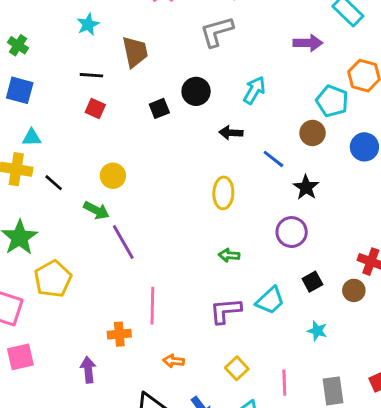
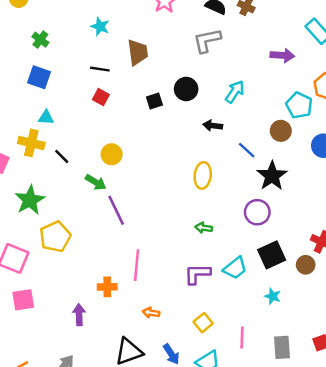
cyan star: (88, 24) -> (100, 26), turned -30
black star: (306, 187) -> (272, 176), size x1.4
black square: (312, 282) -> (272, 255), size x1.6

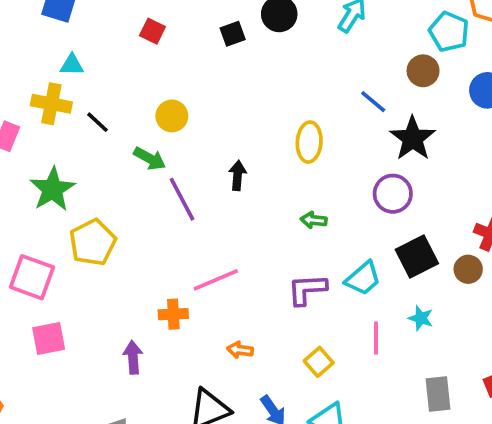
black arrow: (213, 126) -> (238, 175), moved, turned 90
pink line: (137, 265) -> (216, 280), turned 64
pink line: (242, 337) -> (376, 338), moved

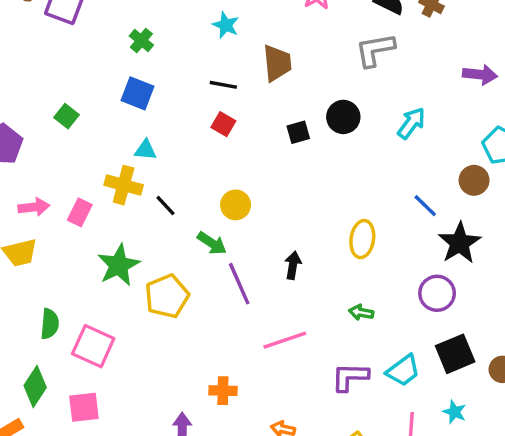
yellow pentagon: (93, 242) -> (167, 296), moved
pink line: (216, 280) -> (285, 340), moved
pink square: (49, 338) -> (84, 407), moved

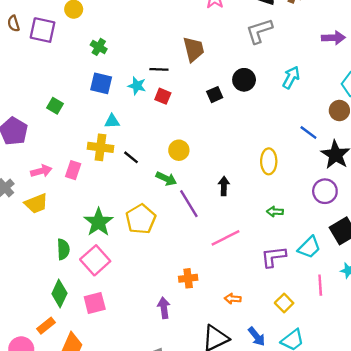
cyan star: (226, 25) -> (137, 86), moved
green star: (119, 265) -> (98, 222), moved
pink square: (93, 346) -> (95, 260), turned 32

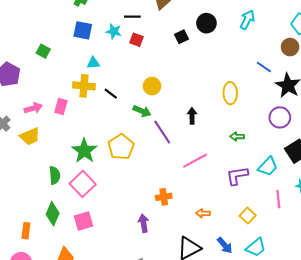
orange rectangle: (46, 326) -> (26, 231), moved, turned -42

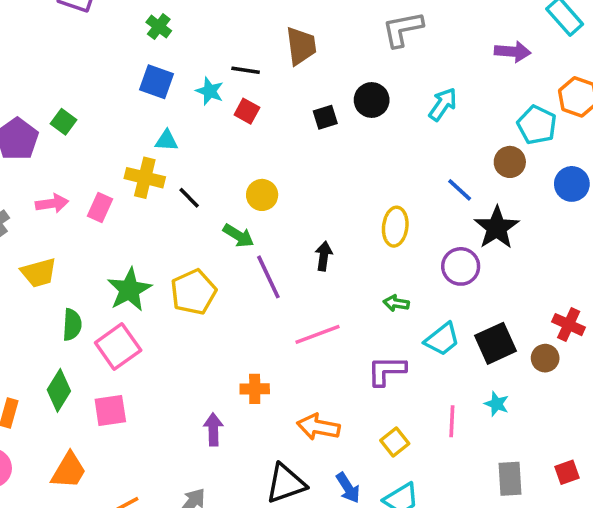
green square: (43, 51) -> (63, 122), moved
purple circle: (280, 117) -> (461, 266), moved
yellow trapezoid: (30, 136) -> (39, 273), moved
cyan trapezoid: (268, 166) -> (442, 339), moved
orange arrow: (203, 213) -> (318, 427), size x1.6

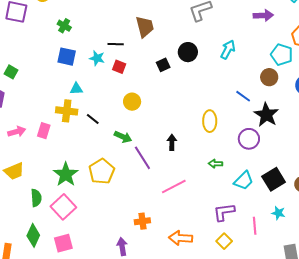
green square: (63, 122) -> (11, 72), moved
yellow circle: (262, 195) -> (132, 102), moved
purple L-shape: (387, 371) -> (224, 212), moved

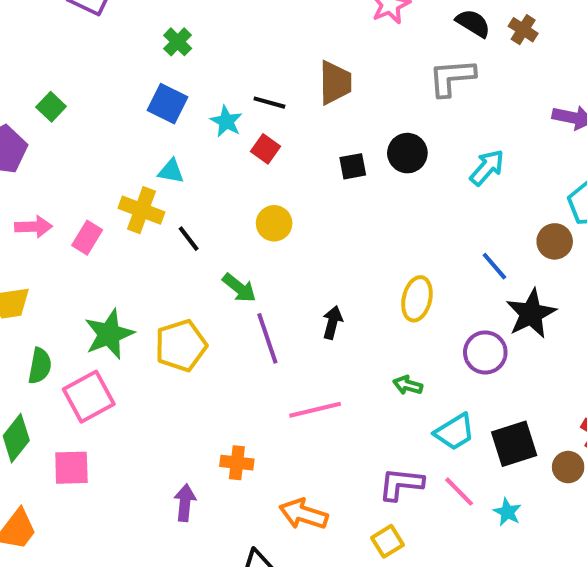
pink line: (255, 226) -> (459, 492), moved, turned -54

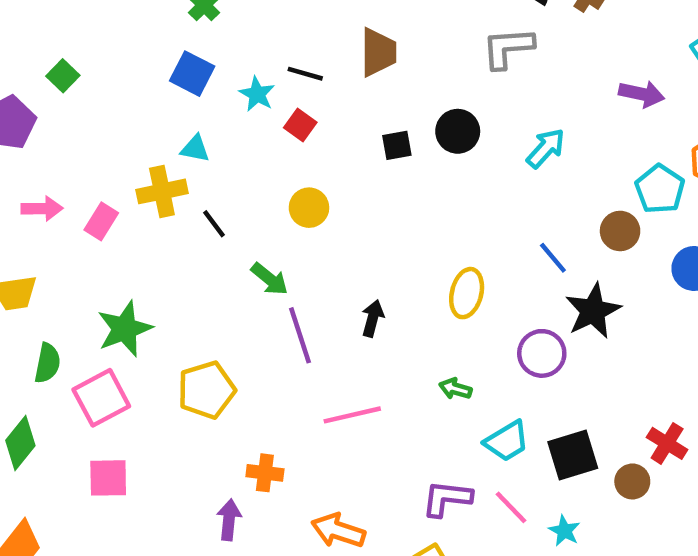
yellow cross: (141, 210) -> (162, 191), turned -33
yellow pentagon: (181, 346) -> (206, 390), moved
pink square: (71, 468) -> (108, 478), moved
purple arrow: (185, 503) -> (229, 520), moved

